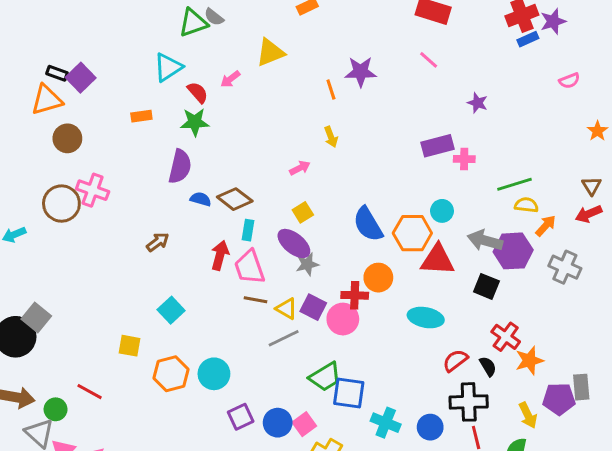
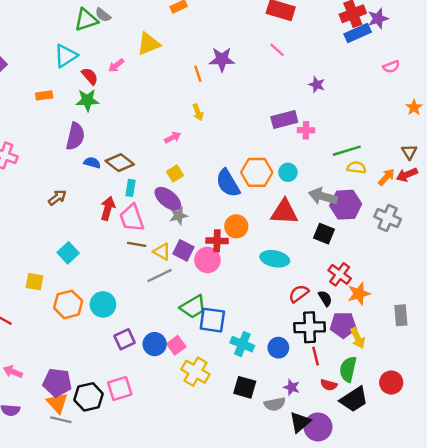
blue rectangle: (528, 39) -> (358, 33), size x1.5
orange arrow: (546, 226) -> (386, 177), moved
orange hexagon: (412, 233) -> (257, 172), moved
purple pentagon: (559, 399) -> (343, 325), moved

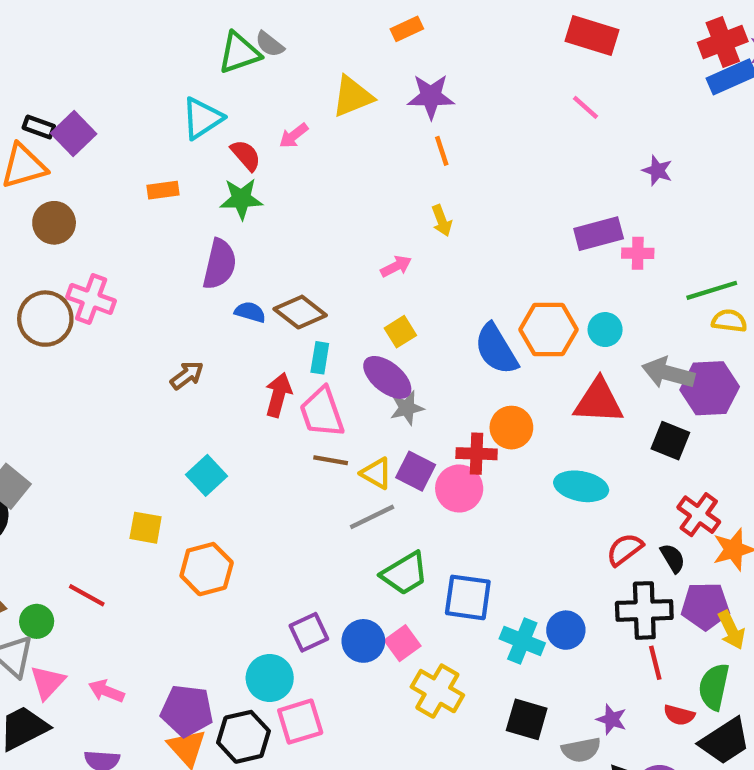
purple star: (222, 59) -> (431, 96), moved
cyan circle: (103, 304) -> (270, 678), moved
green trapezoid: (193, 307) -> (405, 573), moved
blue circle: (278, 348) -> (566, 630), moved

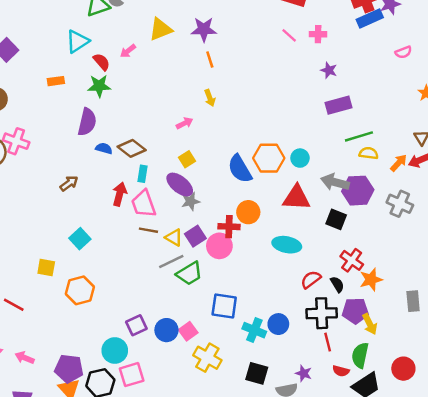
purple rectangle: (599, 234) -> (338, 105), moved
pink cross: (638, 253) -> (318, 34), moved
purple square: (416, 471) -> (195, 236), turned 30
green trapezoid: (405, 573) -> (189, 274), moved

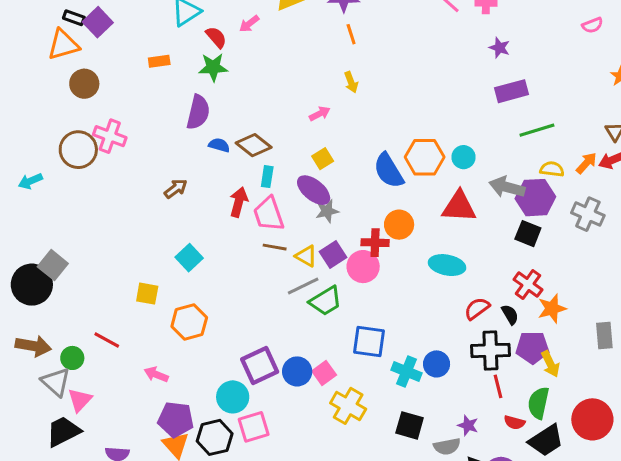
yellow semicircle: (369, 153) -> (552, 169), moved
black square: (336, 219) -> (528, 234), moved
purple square: (136, 325) -> (260, 365), size x1.4
pink arrow: (25, 358) -> (156, 374), moved
red circle: (403, 369) -> (592, 419), size x1.4

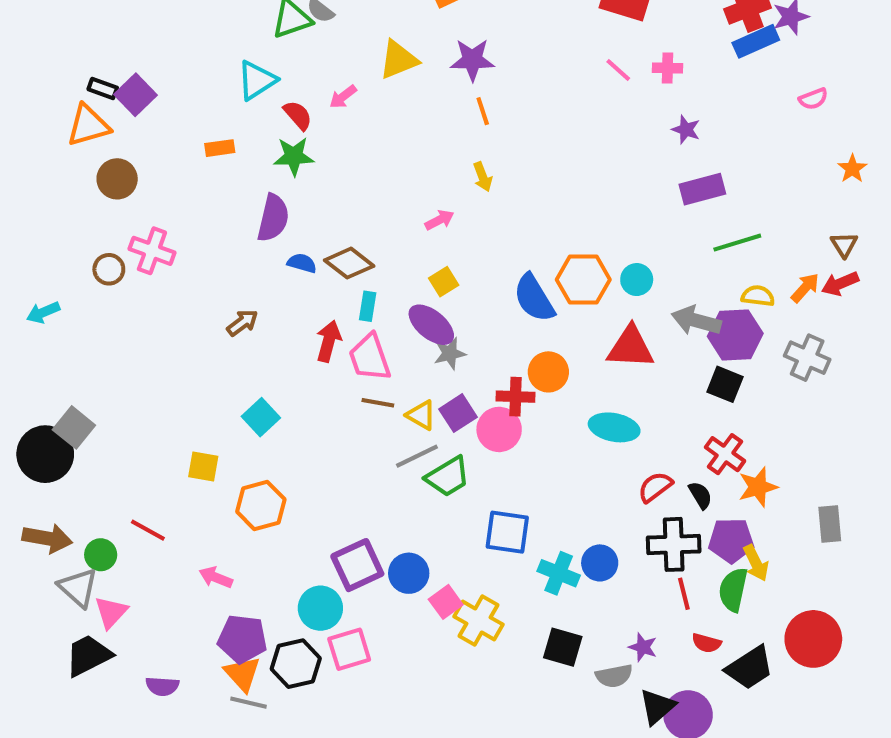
brown circle: (78, 150) -> (109, 269), size x0.6
pink square: (324, 373) -> (446, 602), moved
green semicircle: (538, 403) -> (733, 590), moved

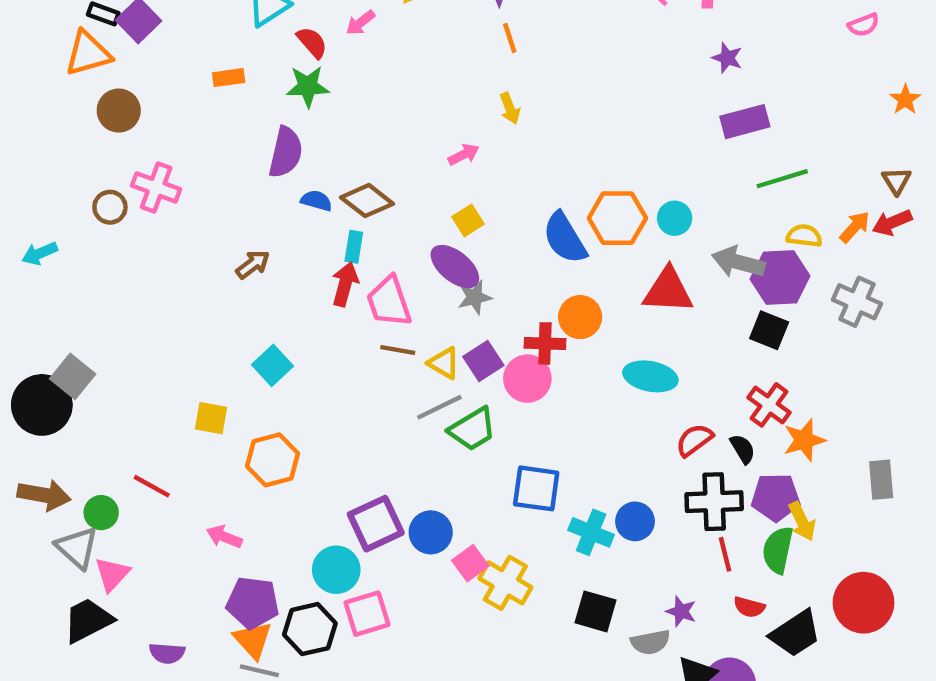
cyan rectangle: (368, 306) -> (354, 247), moved

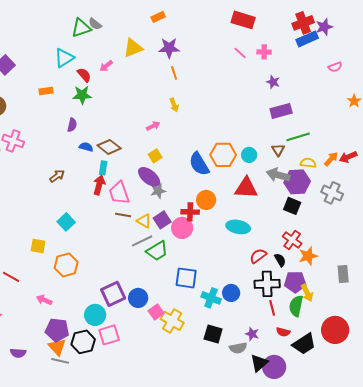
purple semicircle: (286, 152) -> (72, 125), size x0.6
brown triangle: (896, 181) -> (278, 150), moved

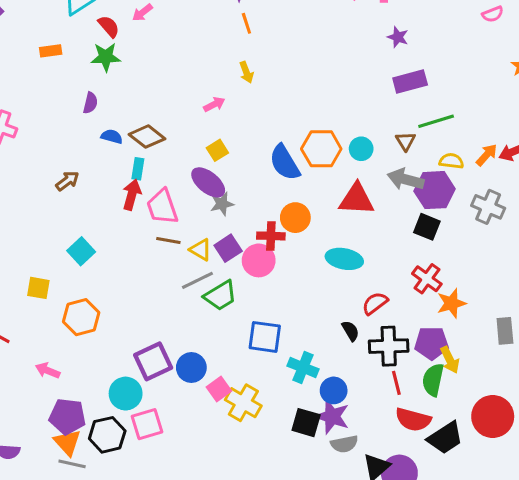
black semicircle: (280, 260) -> (350, 331), moved
blue circle: (231, 293) -> (334, 390), moved
red semicircle: (283, 332) -> (413, 420), size x1.6
purple star: (252, 334) -> (332, 416), moved, size x1.6

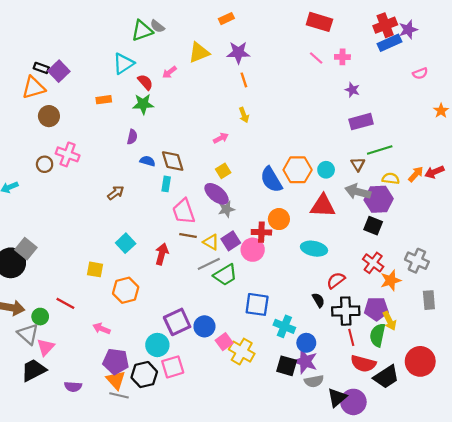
brown diamond: (147, 137) -> (173, 161), turned 35
red arrow: (132, 195) -> (162, 254), moved
gray cross: (488, 207) -> (417, 261), moved

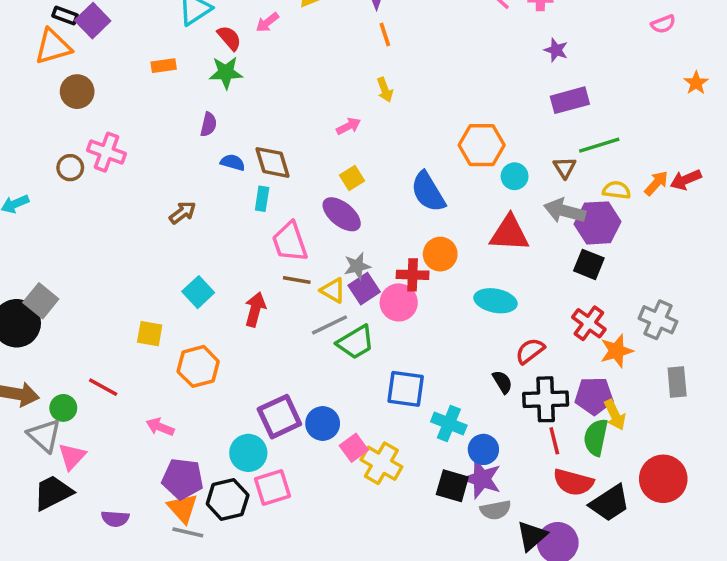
orange hexagon: (298, 170) -> (482, 145), moved
gray star: (226, 209) -> (357, 266), moved

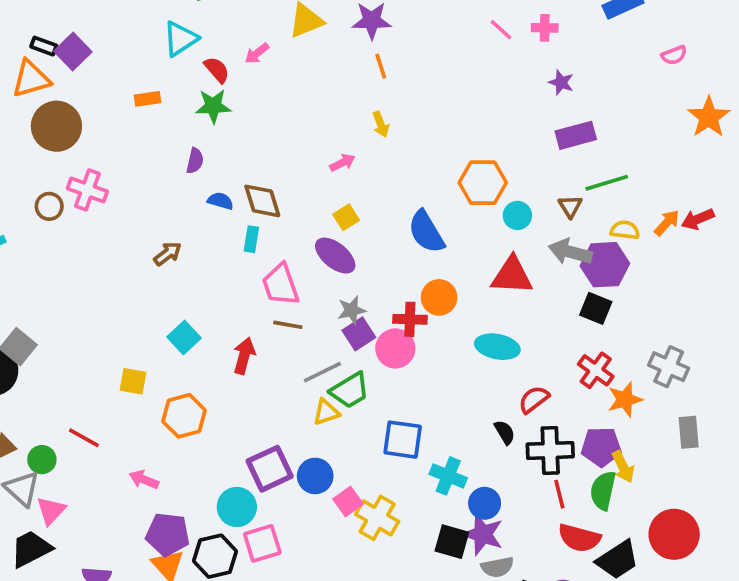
orange star: (696, 83) -> (709, 117), size x1.6
brown circle: (77, 92) -> (56, 126), size x1.4
yellow triangle: (333, 290) -> (326, 412), moved, turned -48

